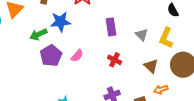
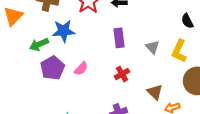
red cross: (114, 60) -> (122, 74), turned 32
brown triangle: (151, 66) -> (155, 92), moved

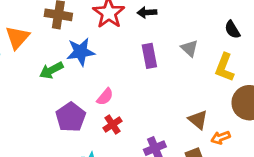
gray triangle: (152, 47) -> (189, 48), moved
purple pentagon: (52, 68) -> (71, 117), moved
red cross: (122, 74) -> (112, 124), moved

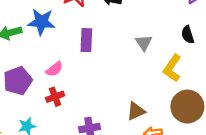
purple rectangle: (149, 56) -> (86, 40), moved
brown triangle: (198, 120) -> (136, 111), turned 42

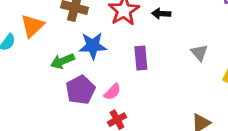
purple pentagon: (18, 81) -> (80, 90), moved

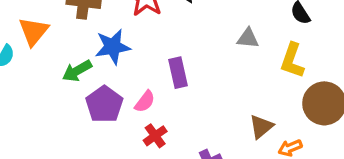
gray triangle: (199, 53) -> (248, 38), turned -36
purple rectangle: (141, 58) -> (178, 73), moved

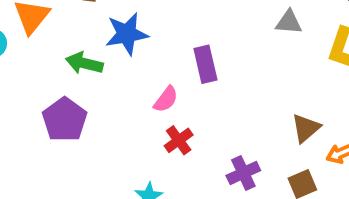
green arrow: (77, 71) -> (84, 63), turned 44
purple pentagon: (104, 104) -> (65, 120), moved

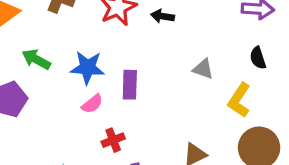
blue star: (127, 34) -> (88, 68), moved
red cross: (179, 140) -> (113, 140), moved

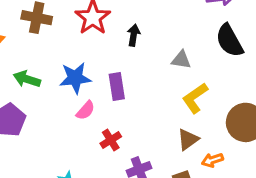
black arrow: (163, 16) -> (134, 35), moved, turned 100
black semicircle: (258, 58) -> (229, 41), size x1.6
yellow L-shape: (239, 100) -> (195, 98), moved, turned 32

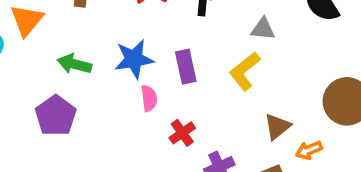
yellow L-shape: (195, 98) -> (245, 71), moved
pink semicircle: (86, 110) -> (149, 98), turned -45

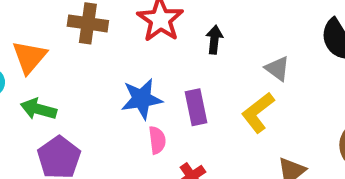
gray triangle: (263, 29) -> (277, 68), turned 30
green arrow: (74, 64) -> (39, 109), moved

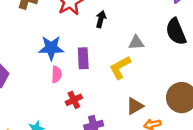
gray triangle: (277, 68) -> (136, 43), turned -49

